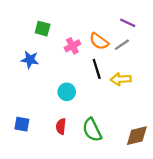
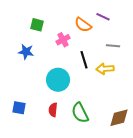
purple line: (128, 23) -> (103, 17), moved
orange semicircle: (99, 41) -> (83, 25), moved
gray line: (122, 45) -> (113, 46), moved, turned 40
cyan circle: (67, 92) -> (58, 80), size x1.5

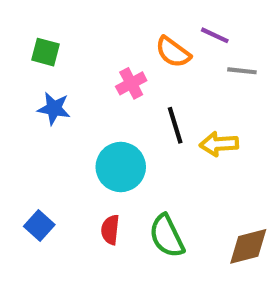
green square: (37, 25) -> (45, 52), moved
gray line: (113, 46) -> (242, 71), moved
blue square: (19, 108) -> (39, 226), turned 32

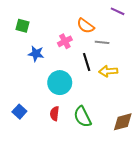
purple line: (215, 35) -> (118, 11), moved
gray line: (242, 71) -> (102, 42), moved
blue star: (54, 108) -> (36, 54), moved

